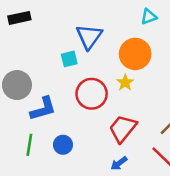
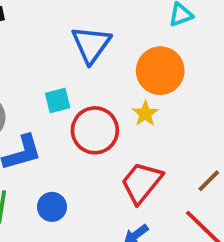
cyan square: (69, 59) -> (58, 101), moved

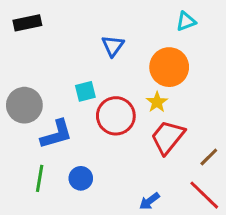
blue triangle: (91, 45) -> (113, 46), size x0.7
red trapezoid: (142, 183) -> (168, 137), moved

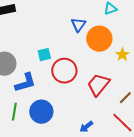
blue triangle: (113, 46) -> (78, 25), moved
yellow star: (157, 102) -> (122, 55), moved
blue circle: (81, 178) -> (41, 112), size x1.5

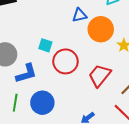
blue triangle: (78, 25) -> (80, 15), turned 42
cyan square: (44, 55) -> (45, 45), turned 32

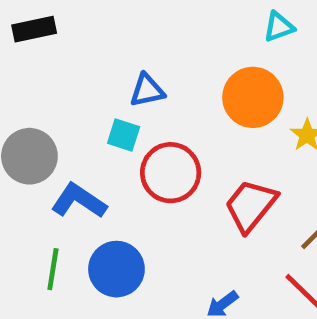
blue triangle: (80, 15) -> (147, 90), moved
blue L-shape: (26, 74) -> (79, 201), turned -130

